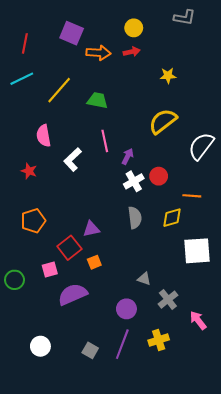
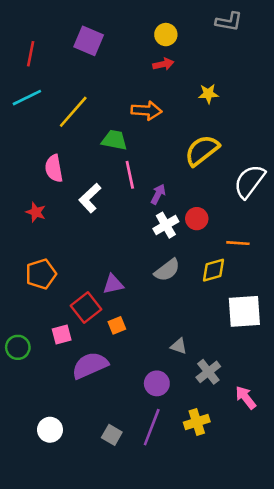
orange arrow: (98, 53) -> (147, 110), moved
green trapezoid: (97, 100) -> (114, 140), moved
gray semicircle: (135, 218) -> (167, 270), turned 60

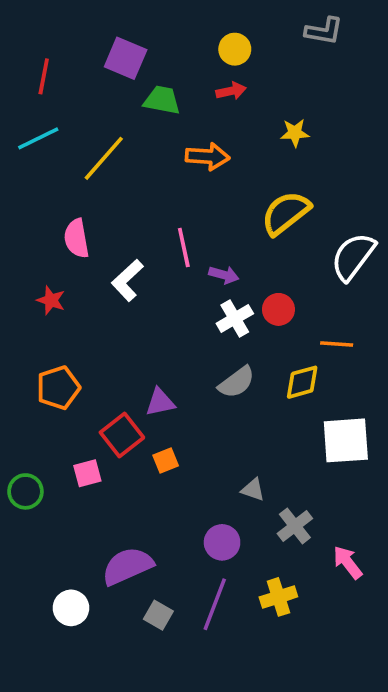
green trapezoid: (114, 140) -> (162, 100), moved
purple arrow: (158, 194) -> (224, 275), turned 78
purple semicircle: (90, 365) -> (127, 566), moved

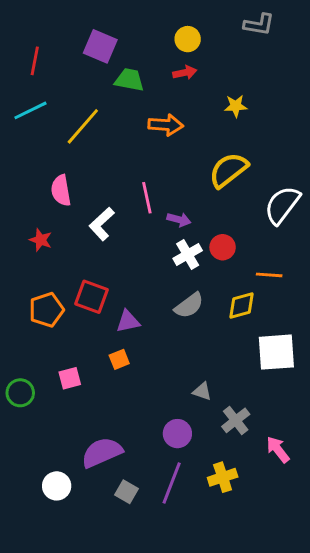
red square: (122, 435) -> (92, 297), moved, turned -32
orange square: (166, 460) -> (119, 359), moved

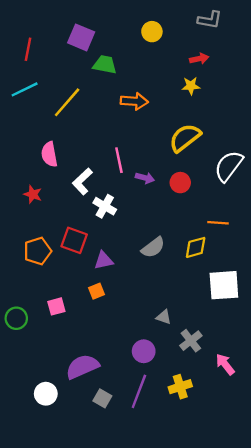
red arrow: (185, 73) -> (199, 59), moved
red circle: (223, 247) -> (180, 183), moved
white cross: (188, 255) -> (105, 206), moved, turned -30

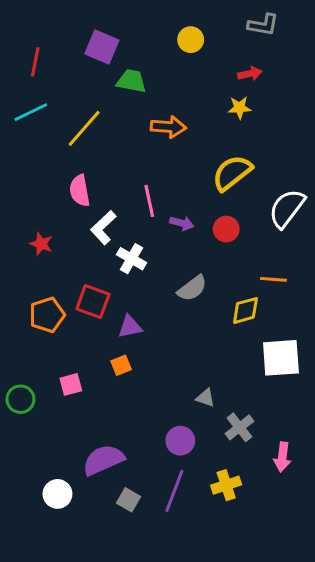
pink semicircle: (49, 154) -> (80, 191), moved
gray semicircle: (153, 247) -> (192, 288), moved
pink arrow: (225, 364) -> (282, 457), turned -135

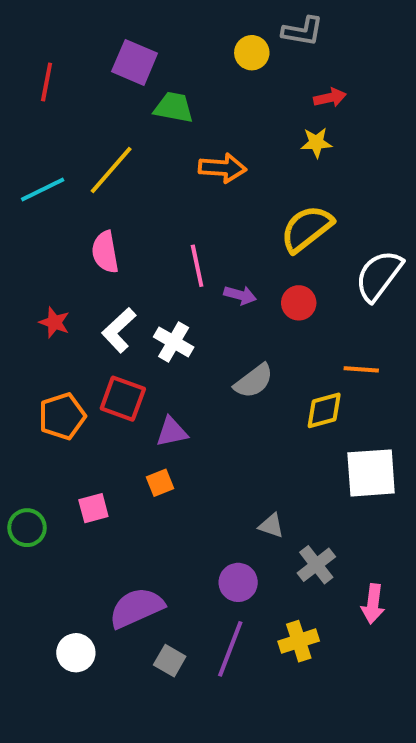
gray L-shape: (263, 25) -> (303, 31), moved
cyan line: (31, 112) -> (43, 190), moved
white L-shape: (103, 228) -> (119, 330), moved

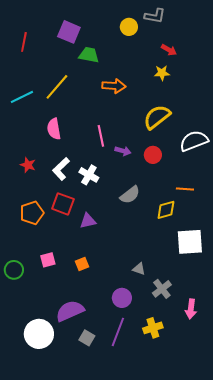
red arrow: (330, 98) -> (169, 50), turned 42
white semicircle: (379, 276) -> (194, 141), turned 32
orange square: (160, 483) -> (82, 264), moved
white circle: (76, 653) -> (39, 334), size x1.5

